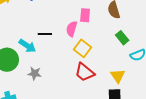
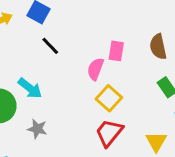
black line: (45, 34) -> (50, 46), moved, turned 40
red trapezoid: (85, 72) -> (109, 133), turned 85

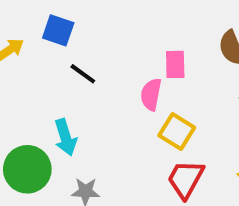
cyan arrow: (30, 88) -> (65, 137), turned 45

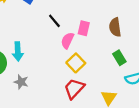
black line: (83, 74) -> (54, 21), moved

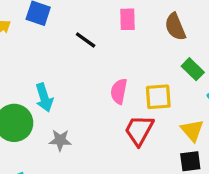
pink rectangle: (84, 28) -> (128, 19), moved
pink semicircle: (67, 40) -> (119, 91), moved
yellow square: (76, 63) -> (158, 97), moved, turned -36

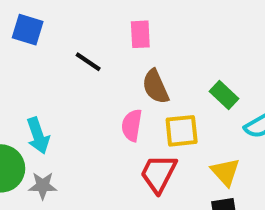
brown semicircle: (175, 27) -> (156, 87), moved
gray star: (60, 140) -> (43, 186), moved

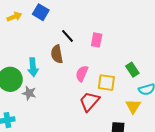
pink rectangle: (140, 34) -> (97, 40), moved
brown semicircle: (156, 87) -> (57, 54), moved
yellow triangle: (225, 172) -> (133, 106), moved

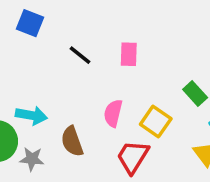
brown semicircle: (57, 54) -> (72, 141), moved
cyan arrow: (33, 67) -> (31, 115), turned -66
yellow square: (106, 83) -> (156, 122), turned 36

